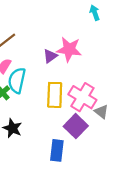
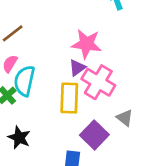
purple triangle: (50, 56) -> (77, 68), moved
pink cross: (82, 97) -> (98, 82), moved

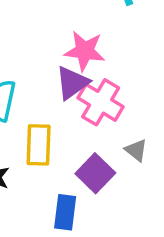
purple triangle: (77, 68) -> (72, 83), size x1.5
yellow rectangle: (69, 98) -> (39, 145), moved

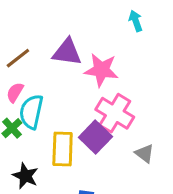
purple triangle: (72, 83) -> (67, 52), moved, turned 44
purple square: (95, 173) -> (95, 137), moved

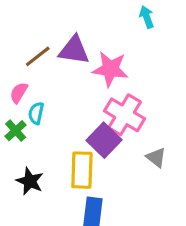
brown line: (18, 58) -> (38, 56), moved
cyan semicircle: (31, 112) -> (36, 113), size x0.6
yellow rectangle: (63, 149) -> (82, 170), moved

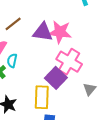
purple triangle: (74, 50) -> (43, 32), moved
gray triangle: (156, 157) -> (90, 89), turned 32

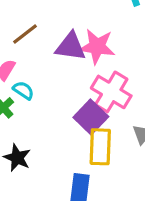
cyan semicircle: (12, 61) -> (23, 90), turned 112
yellow rectangle: (42, 97) -> (100, 147), moved

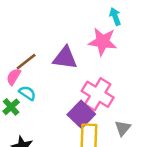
brown line: (25, 34) -> (26, 62), moved
pink star: (97, 47) -> (103, 42), moved

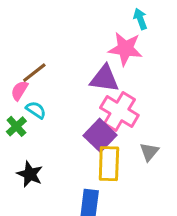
purple triangle: (65, 58) -> (104, 79), moved

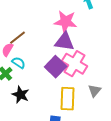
pink star: (125, 49) -> (66, 22), moved
purple square: (100, 135) -> (56, 67), moved
black star: (30, 174) -> (21, 95), moved

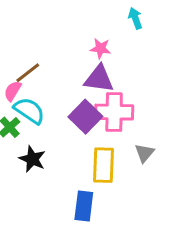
pink star: (66, 22) -> (100, 48), size x0.6
cyan semicircle: (19, 63) -> (29, 111), size x1.5
pink cross: (75, 64) -> (114, 112), turned -30

